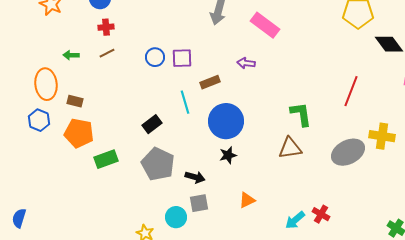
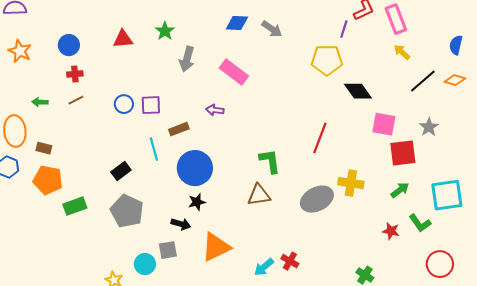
black arrow: (195, 177) -> (181, 224), moved
orange triangle: (247, 200) -> (216, 247), size x1.8

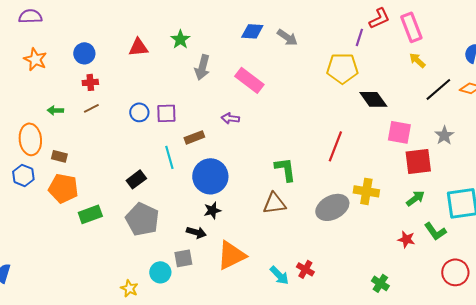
cyan arrow: (264, 267) -> (279, 275), turned -95

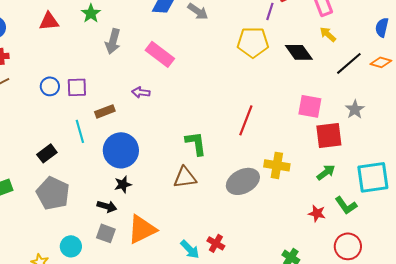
black diamond: (373, 99) -> (299, 52), moved
gray square: (183, 258) -> (106, 233), moved, turned 30
red circle: (455, 272) -> (348, 246), moved

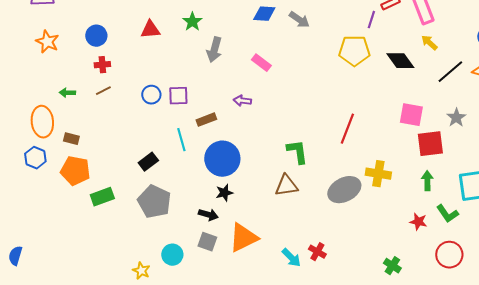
pink rectangle: (160, 54) -> (261, 63), size x0.7
green arrow: (326, 172) -> (427, 181), turned -54

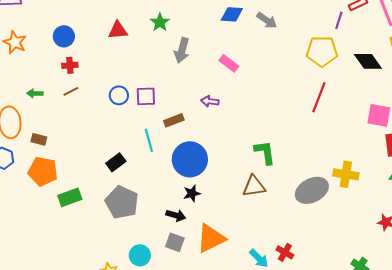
red line: (347, 129) -> (319, 97), moved

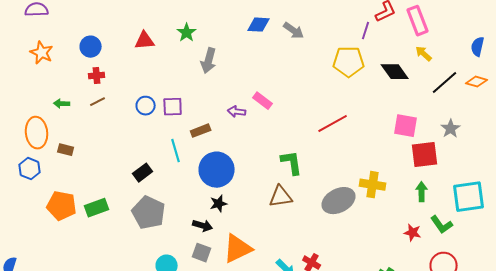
pink rectangle: (229, 63) -> (263, 101), moved
red line: (319, 97) -> (333, 124), moved, turned 40
orange pentagon: (43, 171) -> (62, 206), moved

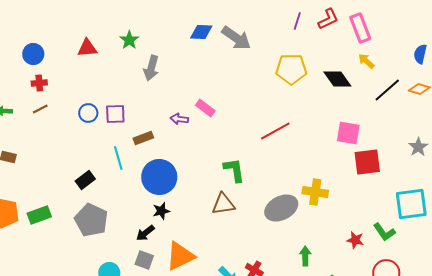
gray arrow: (294, 31) -> (236, 38), size x1.4
purple line: (366, 31) -> (297, 21), moved
gray star: (451, 129) -> (418, 147), moved
green arrow: (422, 192) -> (305, 256), moved
black arrow: (203, 226) -> (145, 233), turned 126

